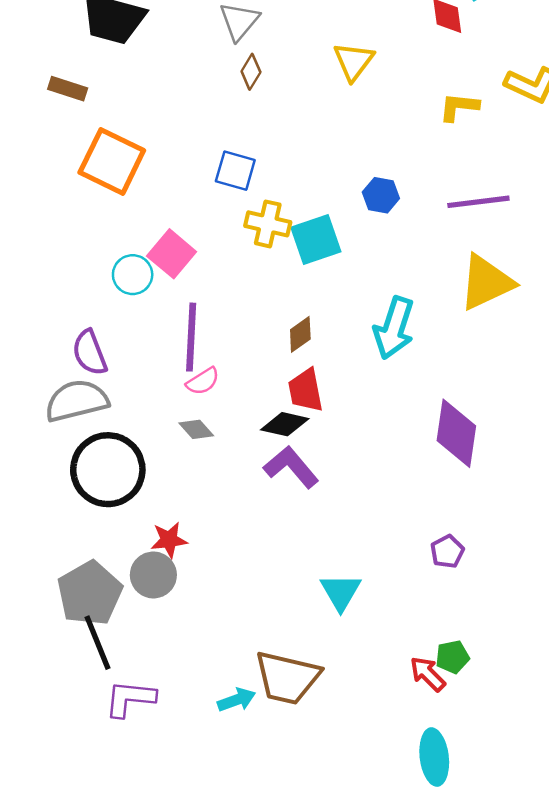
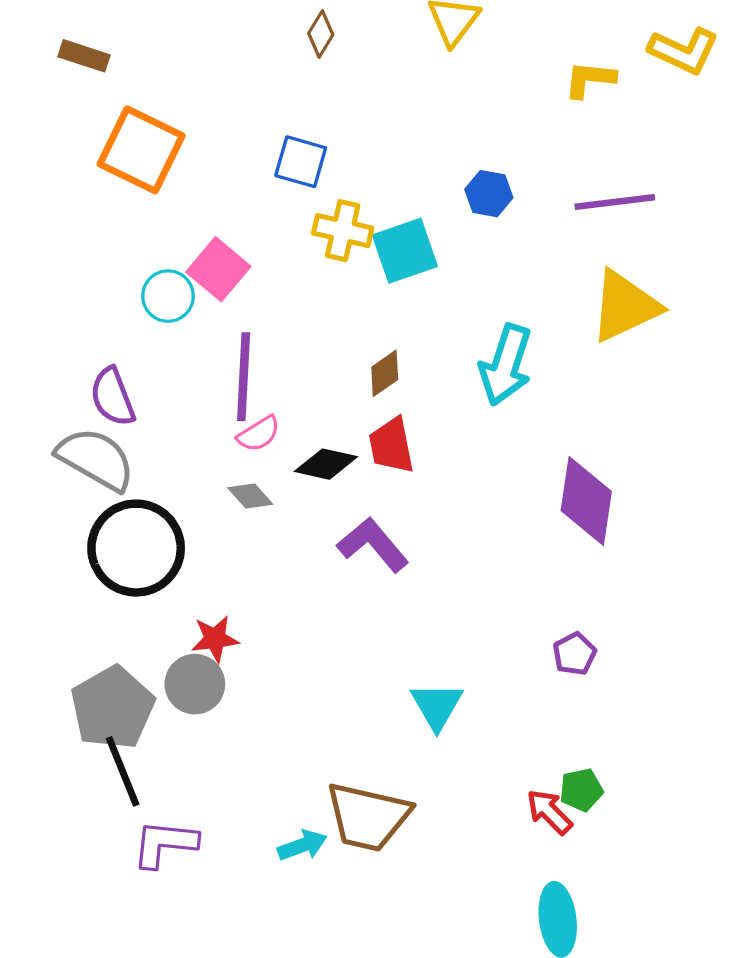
gray semicircle: (77, 401) -> (96, 459), turned 44
black diamond: (285, 424) -> (326, 464), moved

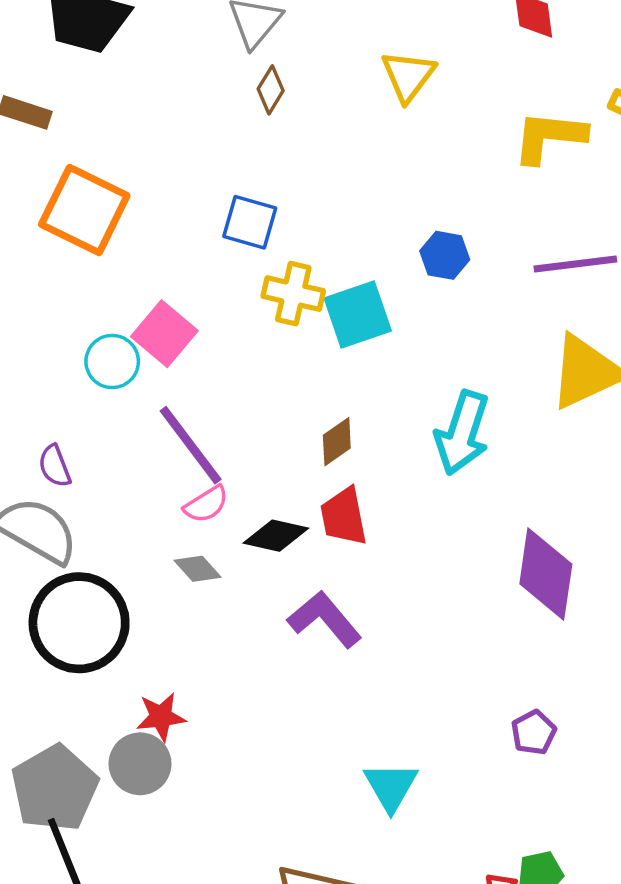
yellow L-shape: (590, 79) -> (549, 137), size x1.4
purple line: (244, 377) -> (191, 445), turned -40
purple semicircle: (113, 397) -> (55, 466), size x0.7

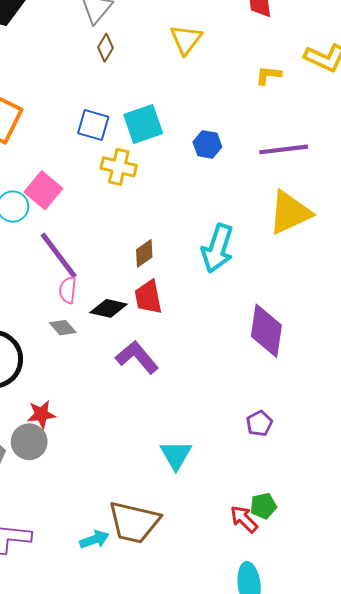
yellow L-shape: (549, 137) -> (268, 75), size x0.6
cyan square: (358, 314) -> (143, 124), moved
pink semicircle: (206, 504) -> (68, 290), turned 128

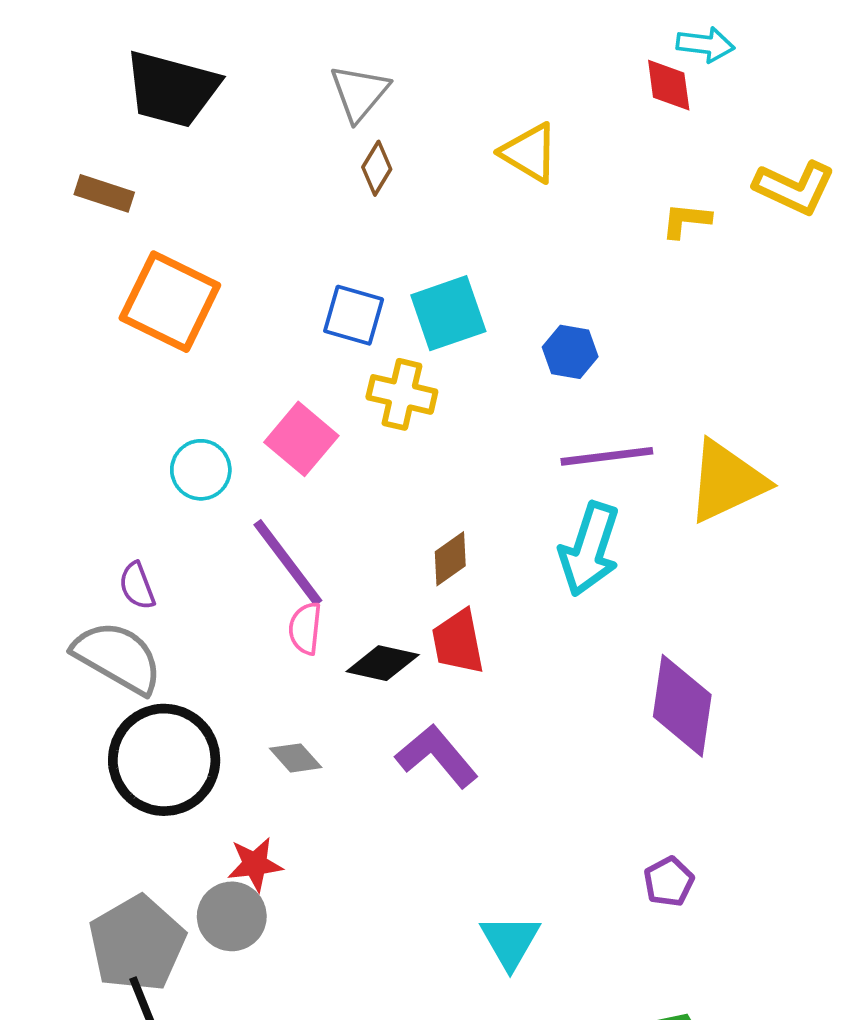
yellow triangle: (186, 40) -> (530, 153), turned -36
purple line: (284, 149) -> (607, 456), moved
pink square: (43, 190) -> (301, 439), moved
gray diamond: (63, 328) -> (296, 758), moved

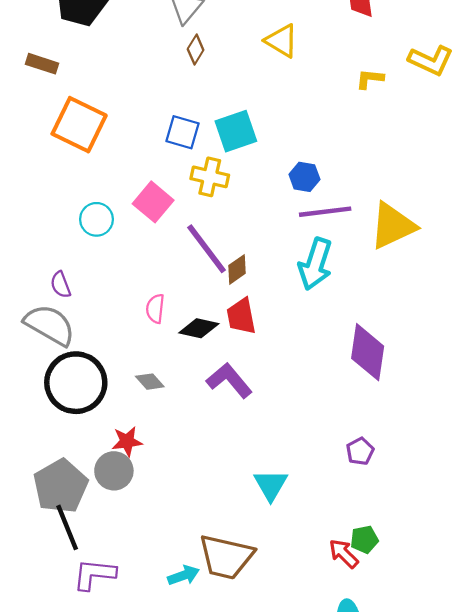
blue hexagon: (570, 352) -> (304, 177), moved
purple line: (288, 563) -> (206, 249), moved

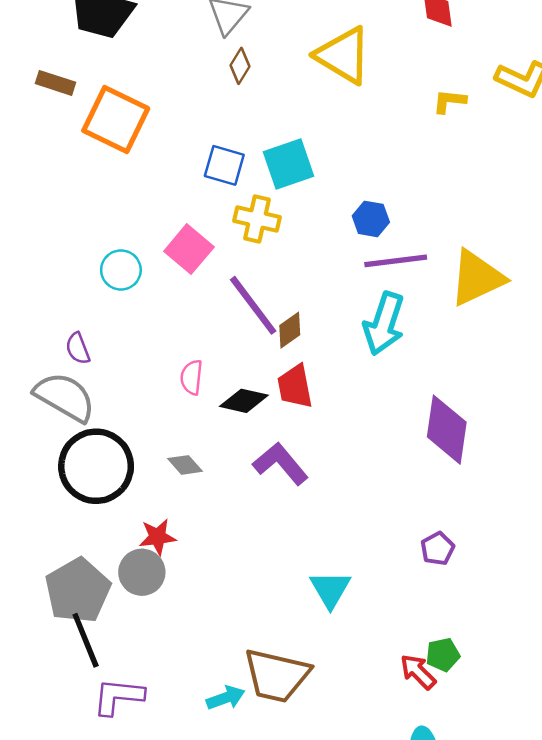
yellow triangle: (282, 41) -> (343, 55), size x1.4
orange square: (79, 125) -> (116, 120), moved

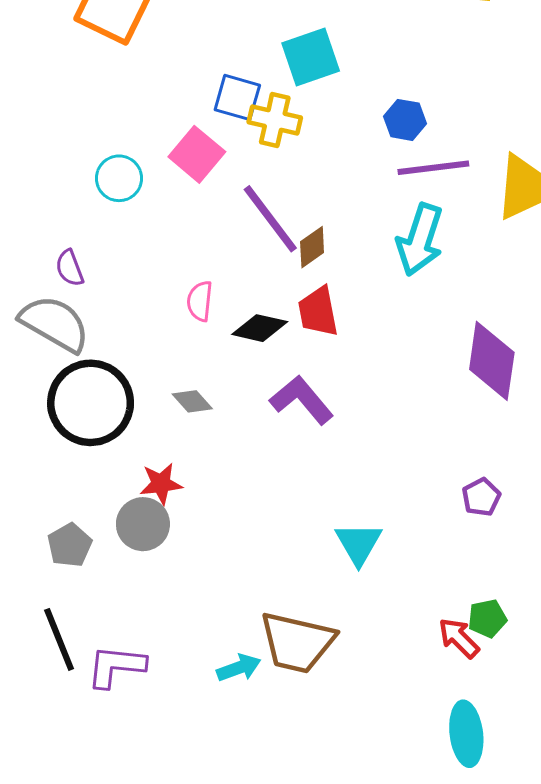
blue square: (224, 165) -> (237, 97), moved
gray pentagon: (78, 591) -> (70, 545), size x0.6
black line: (86, 640) -> (59, 639), moved

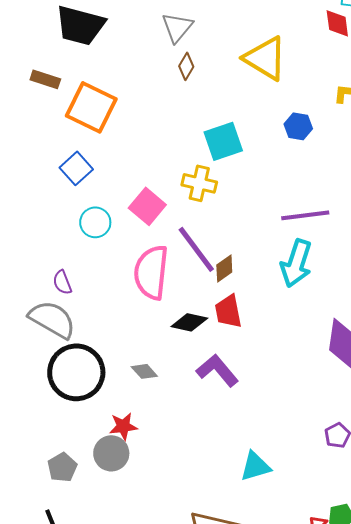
blue square: (237, 97) -> (76, 168), moved, turned 32
blue hexagon: (405, 120) -> (298, 126), moved
pink semicircle: (200, 301) -> (151, 272), moved, size x2.0
cyan triangle: (359, 544) -> (255, 466), turned 44

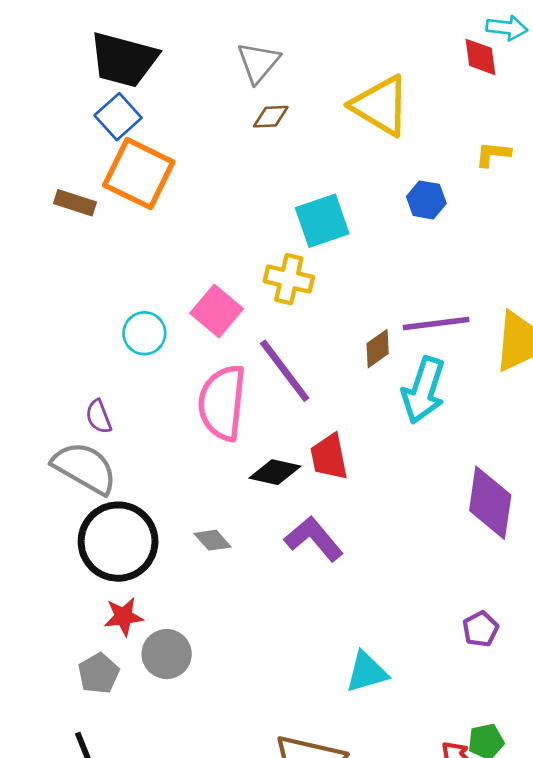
brown diamond: (186, 66) -> (271, 117), turned 56
brown rectangle: (45, 79) -> (75, 203), moved
blue square: (76, 168) -> (118, 117), moved
brown diamond: (224, 268) -> (378, 349), moved
red star: (123, 426) -> (124, 617), moved

